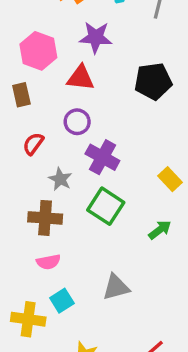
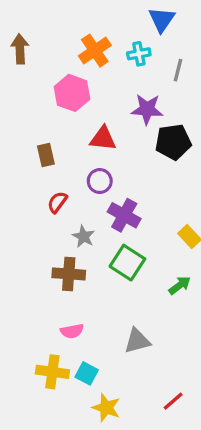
purple star: (96, 37) -> (147, 109), moved
pink hexagon: (38, 51) -> (72, 93), moved
pink semicircle: (48, 262) -> (72, 331), moved
cyan square: (62, 301) -> (87, 373), moved, turned -30

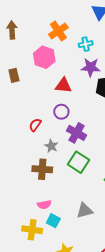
cyan cross: (139, 54) -> (86, 44), moved
brown rectangle: (46, 155) -> (14, 75), moved
cyan square: (87, 373) -> (53, 221), moved

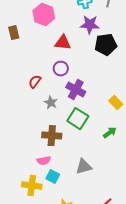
brown cross: (42, 169) -> (52, 136), moved

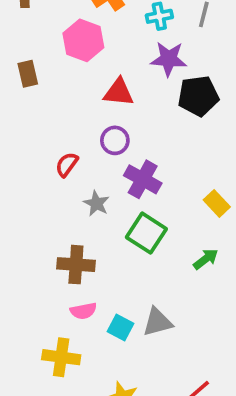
brown cross: (52, 136) -> (76, 265), moved
cyan square: (53, 177) -> (120, 328), moved

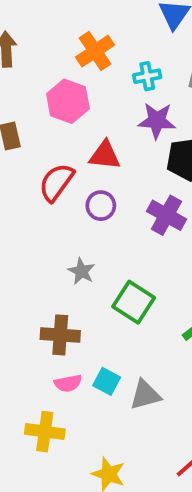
red semicircle: (67, 164) -> (56, 182), moved, size x1.5
purple cross: (143, 179) -> (166, 215), moved
cyan square: (120, 328) -> (107, 381), moved

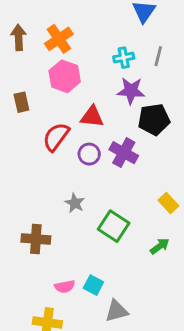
orange cross: (95, 51) -> (59, 39), moved
purple cross: (166, 215) -> (124, 153), moved
brown cross: (60, 335) -> (36, 239), moved
gray triangle: (145, 395) -> (117, 311), moved

